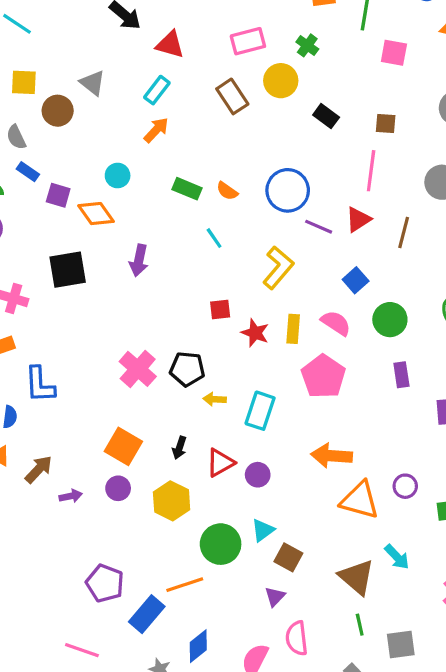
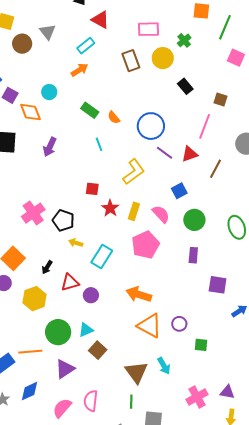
purple triangle: (275, 597) -> (65, 369), moved, size x1.5

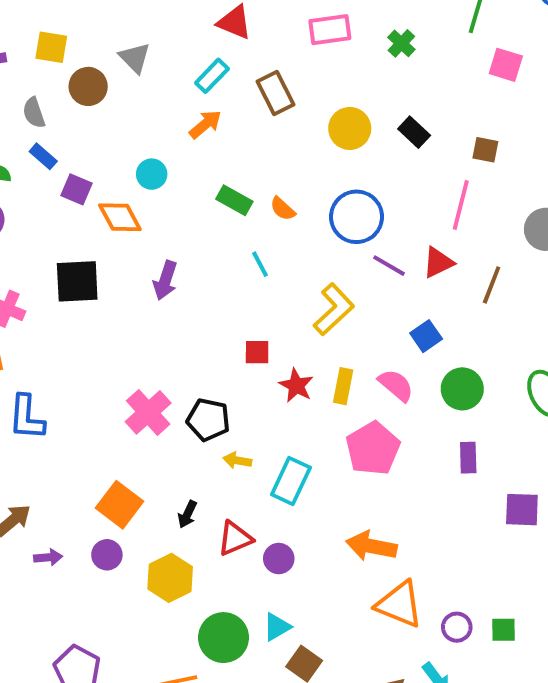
yellow circle: (163, 58) -> (350, 128), moved
brown rectangle: (131, 61) -> (275, 93), moved
purple circle: (179, 324) -> (457, 627), moved

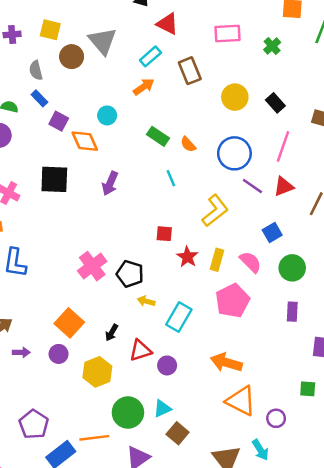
gray triangle: (135, 58) -> (103, 41), size x1.4
pink line: (461, 205) -> (283, 146), moved
green square: (504, 630) -> (308, 389), moved

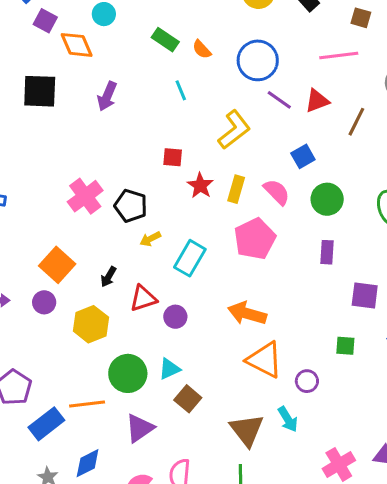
pink line: (283, 146) -> (339, 55), moved, turned 64
yellow arrow: (146, 301) -> (150, 239), turned -42

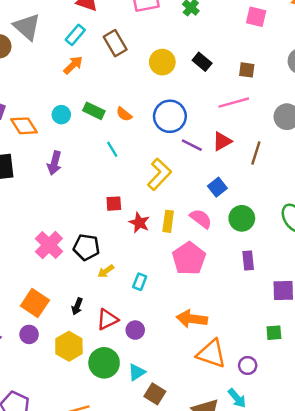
cyan circle: (104, 14) -> (61, 115), moved
cyan rectangle: (190, 258) -> (140, 282), size x0.6
green circle: (128, 373) -> (104, 363), moved

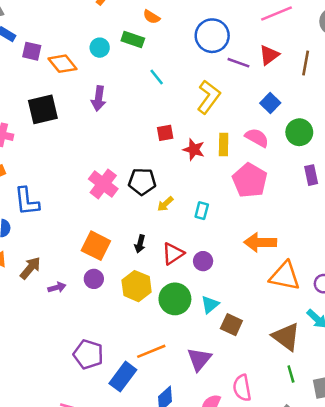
orange semicircle: (124, 114) -> (151, 17), moved

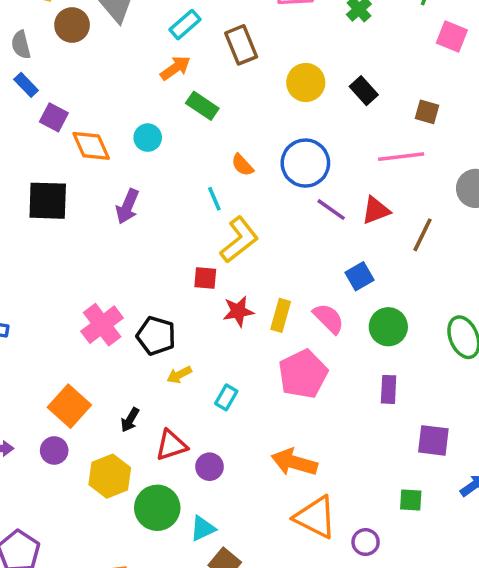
orange semicircle: (151, 17) -> (242, 165), moved
green rectangle: (133, 40) -> (202, 106), moved
yellow L-shape: (209, 97) -> (239, 240), moved
red star: (194, 150) -> (238, 311), turned 30

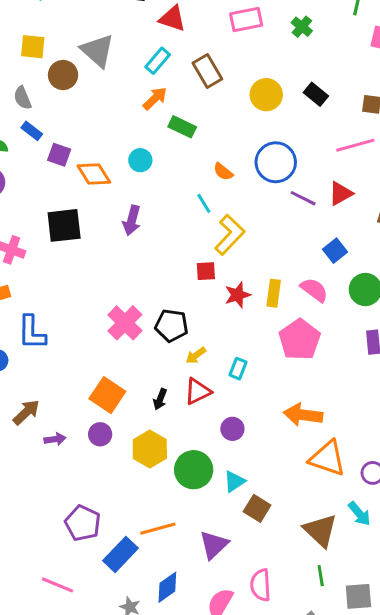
red triangle: (171, 445) -> (198, 391), moved

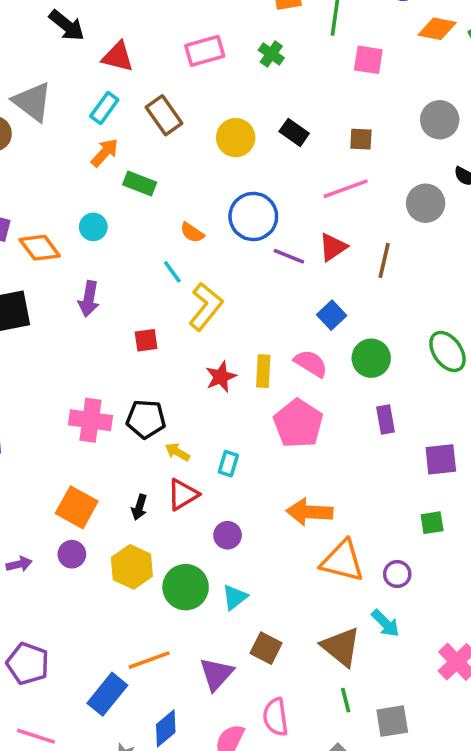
red square: (206, 271) -> (146, 340), moved
pink cross: (125, 323) -> (91, 420), turned -32
yellow arrow: (196, 355) -> (177, 452), turned 70
brown square: (257, 508) -> (266, 648), moved
purple pentagon: (83, 523) -> (28, 664), moved

